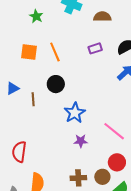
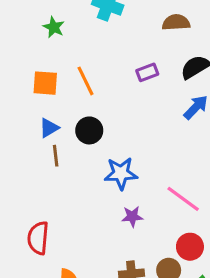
brown semicircle: (102, 17) -> (176, 22), moved
blue triangle: (13, 88) -> (49, 128), moved
blue star: (75, 113) -> (121, 173), turned 30

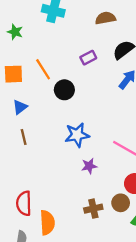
black circle: (89, 130) -> (64, 90), moved
brown line: (56, 156) -> (24, 137), moved
red semicircle: (38, 238) -> (24, 203), moved

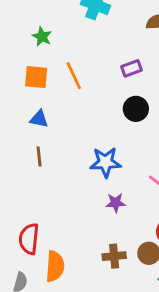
green star: (15, 32) -> (42, 37), moved
black circle: (64, 90) -> (136, 109), moved
blue triangle: (20, 107) -> (39, 119), turned 42

